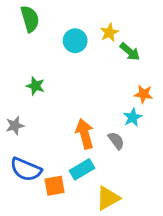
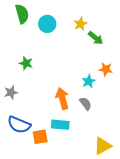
cyan circle: (75, 41) -> (47, 24), moved
cyan star: (133, 117) -> (89, 81), moved
cyan rectangle: (82, 169) -> (60, 125), turned 36
yellow triangle: (108, 198) -> (103, 146), moved

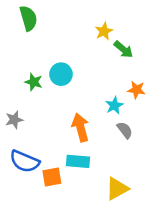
cyan circle: (47, 24) -> (61, 74), moved
gray semicircle: (86, 104) -> (125, 130), moved
yellow triangle: (103, 146) -> (117, 189), moved

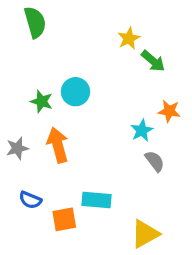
orange arrow: (81, 128) -> (58, 145), moved
blue semicircle: (25, 161) -> (30, 200), size x0.6

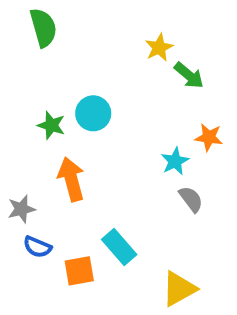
gray star: (17, 148) -> (21, 209), moved
cyan rectangle: (97, 200) -> (119, 247), turned 44

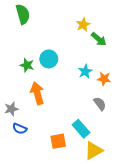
orange star: (209, 137) -> (104, 79), moved
cyan star: (175, 161) -> (85, 71), moved
cyan rectangle: (119, 247) -> (81, 129), moved
orange square: (79, 271) -> (58, 141), moved

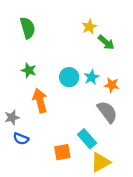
green semicircle: (23, 14) -> (28, 28), moved
cyan circle: (49, 59) -> (69, 77), moved
gray semicircle: (100, 104) -> (107, 112), size x1.5

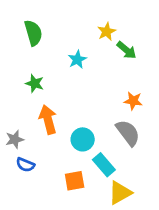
cyan circle: (69, 77) -> (83, 139), moved
cyan star: (92, 77) -> (77, 60), moved

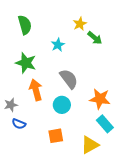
green star: (35, 83) -> (26, 63), size x1.5
orange star: (133, 101) -> (100, 99), moved, size x1.5
gray semicircle: (128, 133) -> (69, 79), moved
cyan rectangle: (104, 165) -> (105, 124), moved

